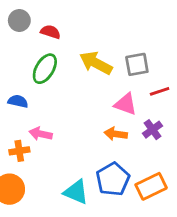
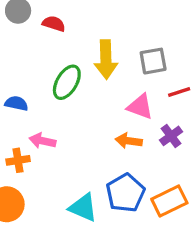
yellow arrow: (96, 63) -> (106, 59), turned -120
green ellipse: (45, 69) -> (67, 82), moved

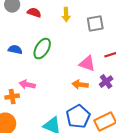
yellow arrow: (106, 59) -> (66, 15), moved, size x0.6
gray square: (153, 61) -> (95, 24), moved
blue semicircle: (16, 103) -> (15, 50), moved

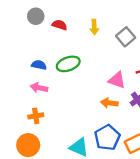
gray square: (95, 24) -> (126, 37), turned -30
green ellipse: (42, 49) -> (68, 64), turned 40
pink arrow: (27, 85) -> (39, 88), moved

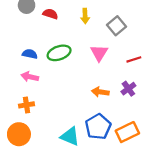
pink triangle: (117, 80) -> (99, 53), moved, turned 42

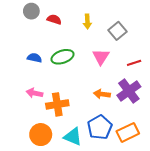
pink arrow: (30, 77) -> (34, 93), moved
purple cross: (128, 89) -> (129, 91), size x1.6
orange cross: (27, 105) -> (57, 104), moved, size x1.5
orange circle: (19, 134) -> (41, 135), moved

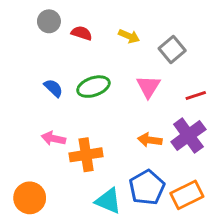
yellow arrow: (87, 21) -> (129, 36), turned -64
blue semicircle: (34, 58) -> (53, 88), turned 32
orange circle: (41, 135) -> (30, 198), moved

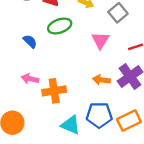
green ellipse: (93, 87) -> (60, 26), moved
blue pentagon: (147, 187) -> (99, 115), turned 30

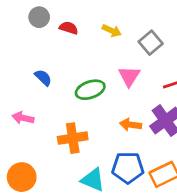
green ellipse: (60, 26) -> (90, 90), moved
pink arrow: (30, 79) -> (23, 118), moved

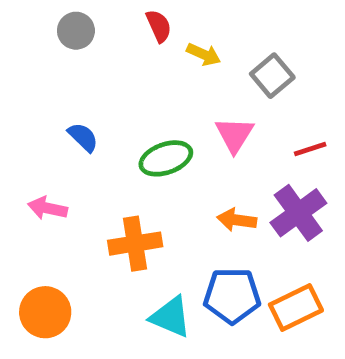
red semicircle: (69, 28) -> (159, 26), moved, turned 48

